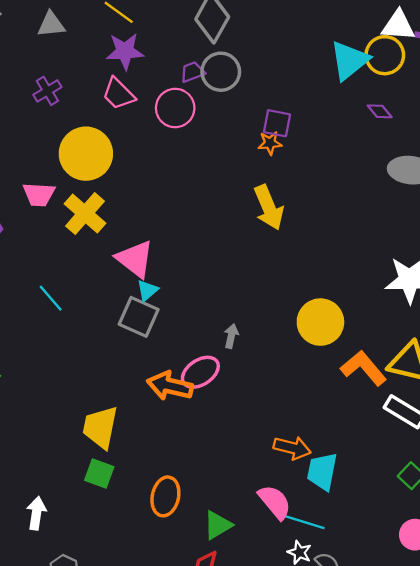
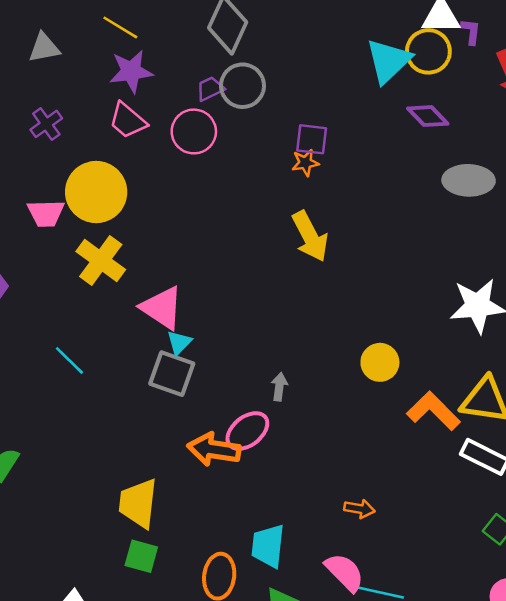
purple diamond: (380, 111) -> (428, 116), size x1.4
pink trapezoid: (39, 194) -> (46, 213), moved
yellow circle: (320, 322) -> (380, 362), size x0.7
orange arrow: (292, 448) -> (359, 509), size x0.7
cyan trapezoid: (322, 471) -> (268, 546), moved

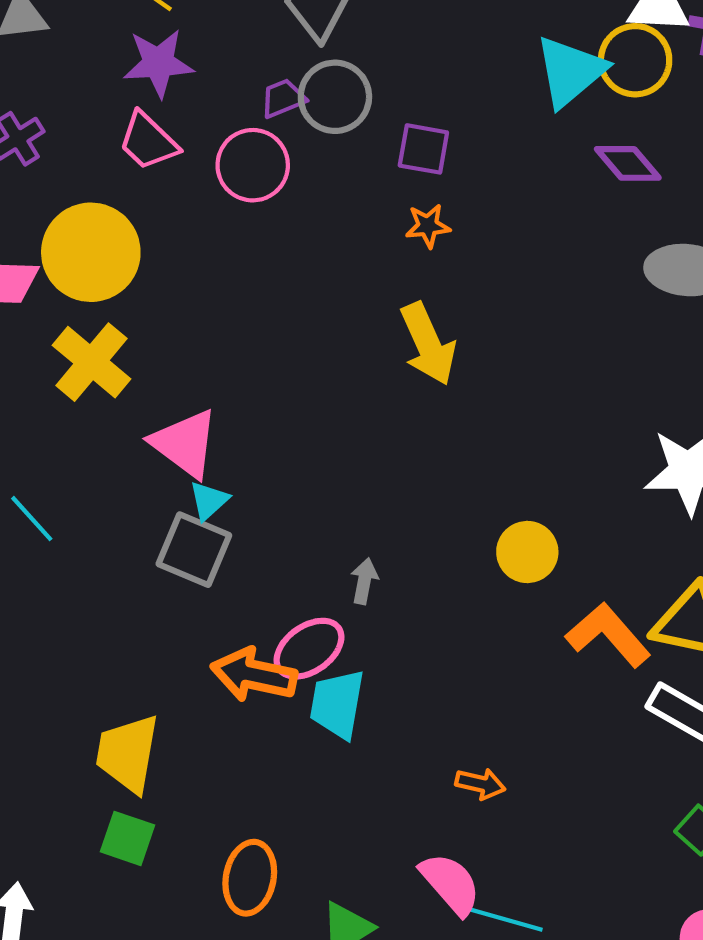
purple square: (312, 139) -> (423, 149), moved
cyan trapezoid: (268, 546) -> (337, 704), moved

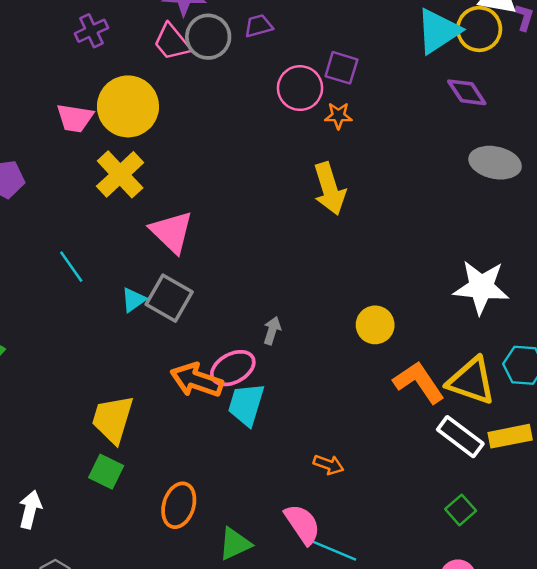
gray circle: (335, 97) -> (208, 37), moved
pink circle: (253, 165) -> (300, 88), moved
cyan triangle: (209, 501) -> (134, 300), moved

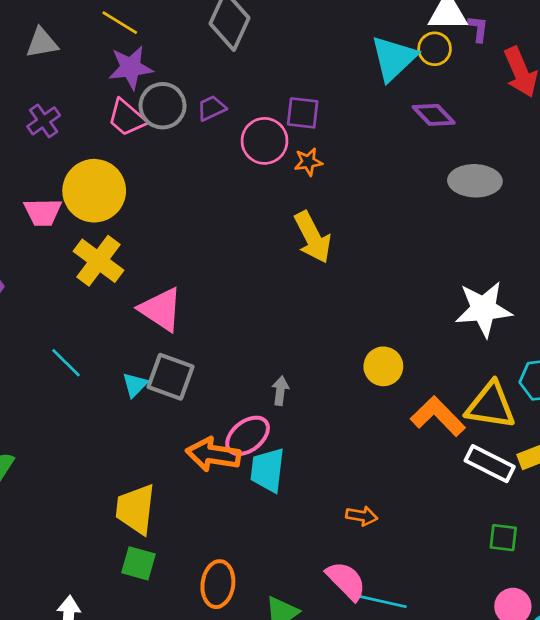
purple trapezoid: (259, 26) -> (211, 108), moved
yellow circle: (479, 29) -> (435, 49), size x0.7
green square: (461, 510) -> (503, 538), turned -32

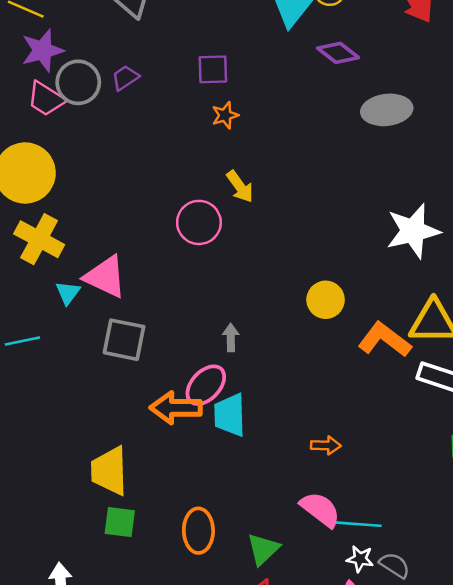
pink circle: (264, 141) -> (199, 222), moved
yellow arrow: (313, 237) -> (240, 187), size x0.7
cyan line: (66, 363) -> (22, 341), turned -48
cyan triangle: (135, 385) -> (68, 293), moved

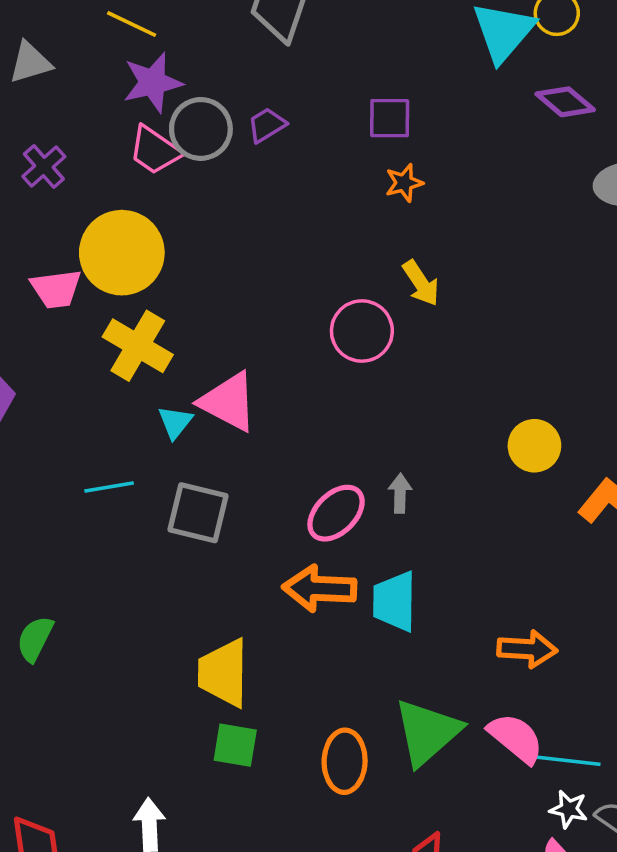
gray square: (124, 340) -> (198, 513), moved
pink ellipse: (206, 385) -> (336, 513), moved
orange arrow: (326, 445) -> (527, 649), size x1.4
green triangle: (263, 549) -> (427, 732), moved, size x1.5

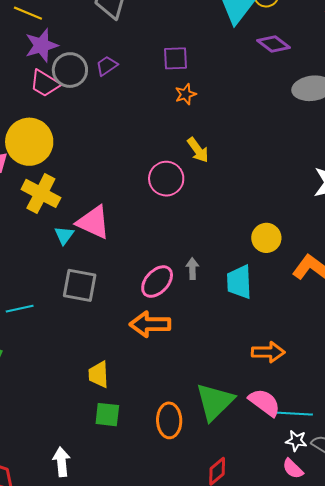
cyan line: (109, 487) -> (20, 309), moved
cyan trapezoid: (394, 601) -> (239, 282), moved
yellow trapezoid: (223, 673) -> (99, 374), size x0.7

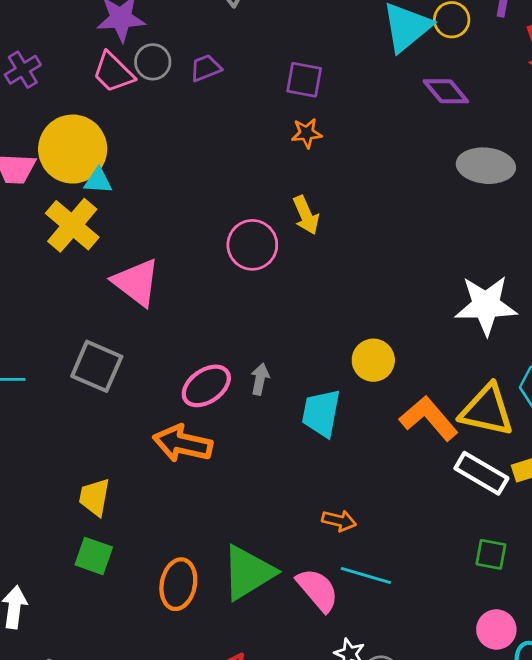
gray circle: (70, 70) -> (153, 62), size x0.7
cyan triangle: (64, 235) -> (98, 181), moved, turned 45
orange arrow: (268, 352) -> (339, 521), size x0.7
cyan line: (295, 414) -> (366, 575), moved

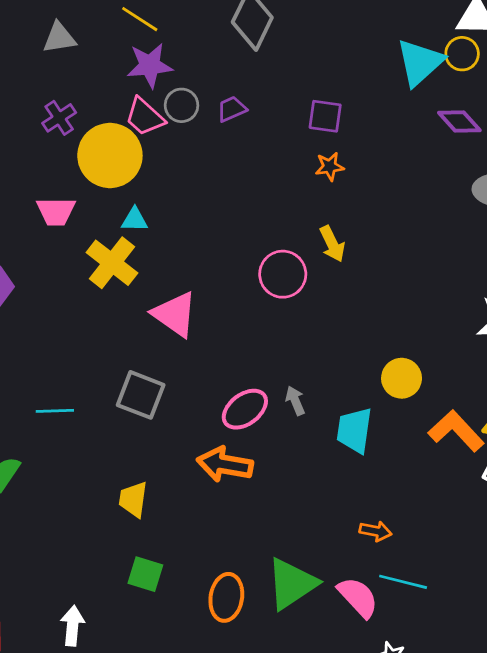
yellow circle: (73, 149) -> (110, 155), moved
gray arrow: (260, 379) -> (295, 401), turned -32
yellow trapezoid: (94, 497) -> (133, 499), moved

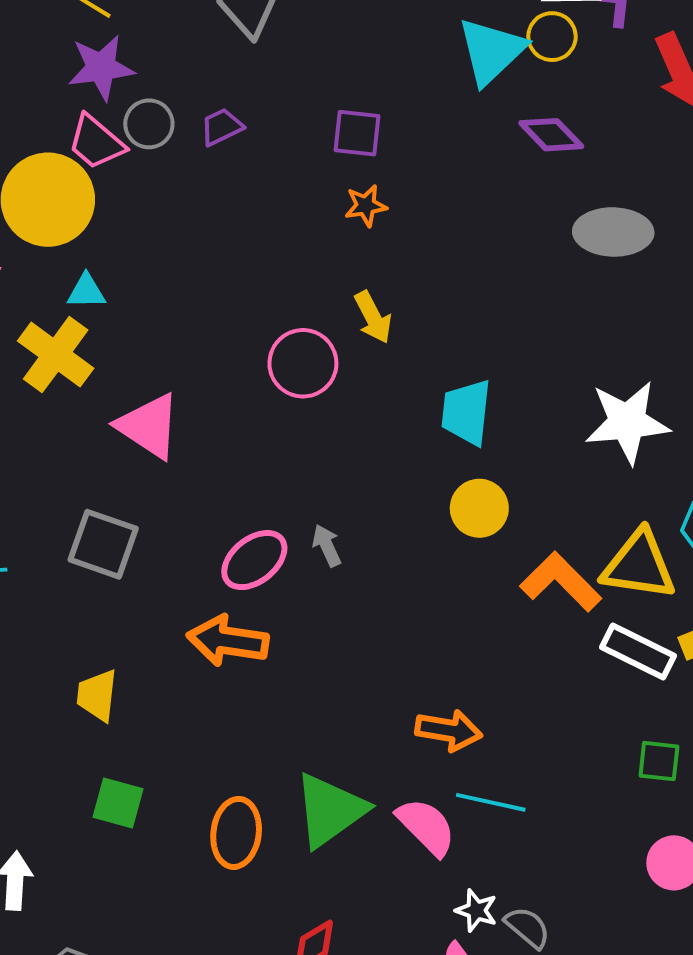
cyan trapezoid: (354, 430) -> (466, 412), moved
orange arrow: (376, 531) -> (449, 730), size x1.4

